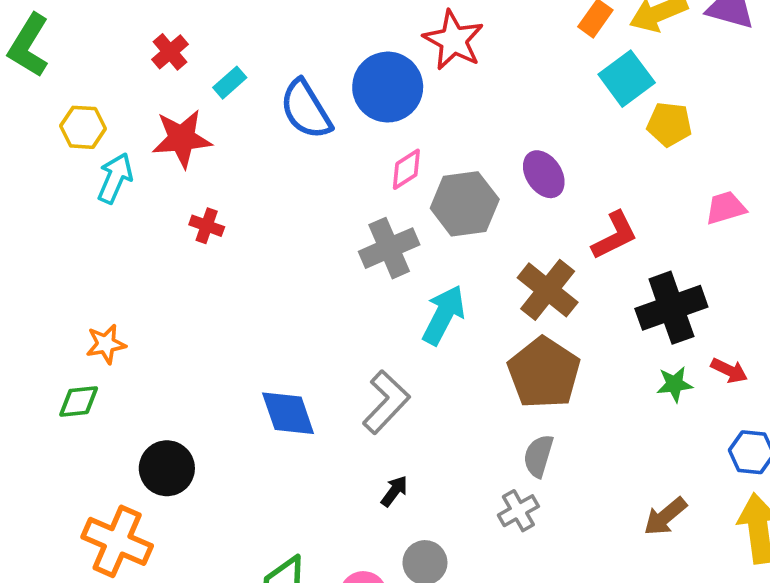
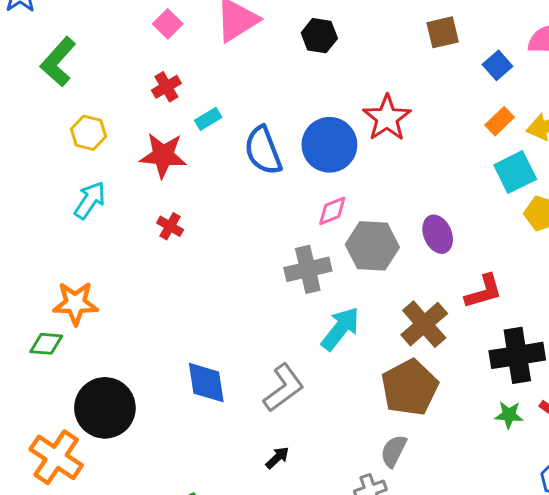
cyan arrow: (115, 178) -> (90, 200), moved
orange star: (106, 344) -> (75, 303), size x1.4
black circle: (167, 468) -> (105, 408), size x1.4

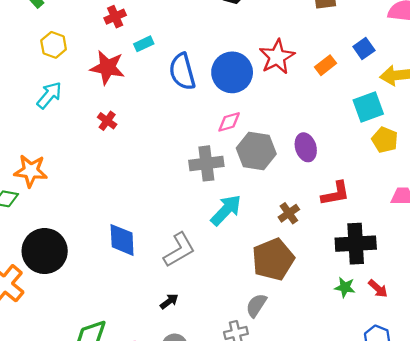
blue square: (498, 65) -> (364, 49), moved
orange rectangle: (500, 121) -> (325, 65), moved
brown cross: (424, 324) -> (289, 213), size x0.6

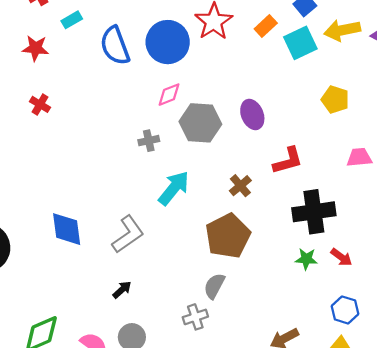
red star: (107, 68) -> (36, 48), size x0.7
cyan square: (368, 107) -> (300, 43), moved
gray cross: (206, 163) -> (149, 141), size x0.6

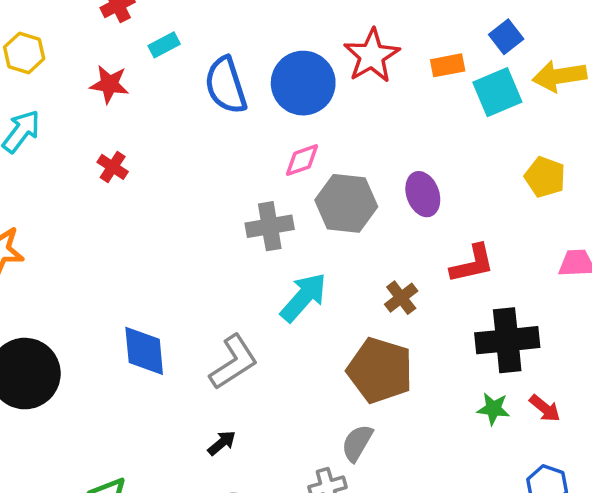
orange rectangle: (266, 26) -> (448, 65), turned 30
gray cross: (149, 141) -> (270, 226), size x1.5
brown pentagon: (228, 236) -> (380, 370), turned -30

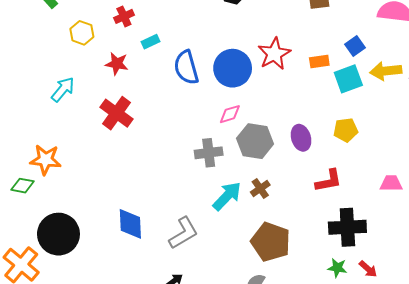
yellow hexagon: (24, 53) -> (82, 33), moved
red cross: (113, 167) -> (117, 113), size x1.8
yellow pentagon: (545, 177) -> (346, 130), moved, turned -30
brown cross: (401, 298) -> (260, 188), moved

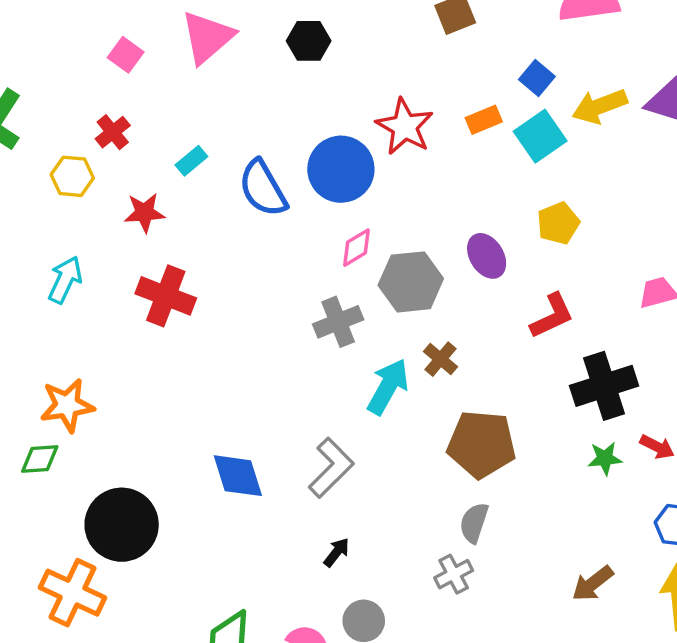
red cross: (124, 16) -> (113, 132), moved

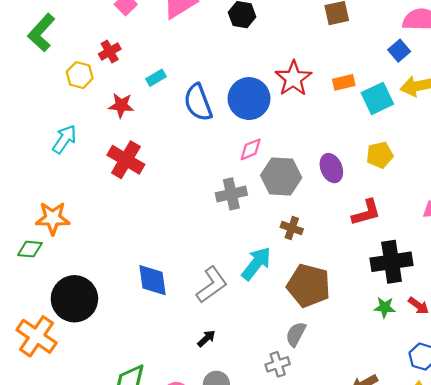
blue square: (537, 78) -> (399, 51), moved
brown cross: (441, 359) -> (292, 228), turned -30
cyan arrow: (388, 387) -> (256, 264), moved

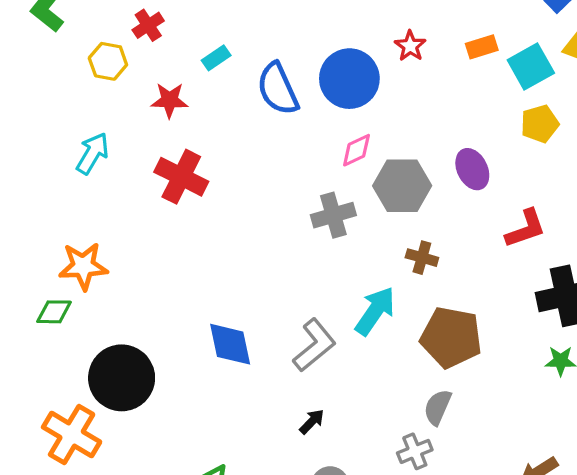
red star: (293, 78) -> (410, 46), size x0.6
yellow pentagon: (380, 155) -> (540, 124), moved

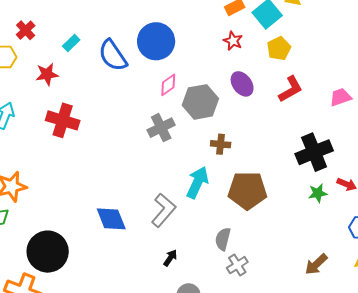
red star: (410, 46) -> (233, 41), moved
red L-shape: (526, 229) -> (291, 89), moved
gray semicircle: (438, 407) -> (223, 239), moved

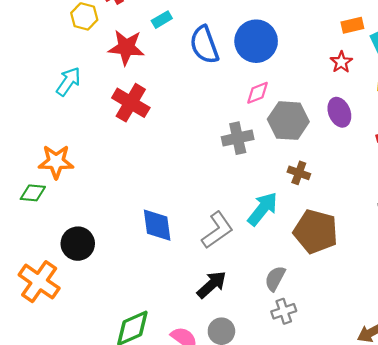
red star: (47, 74) -> (126, 47), size x1.4
black circle: (48, 252) -> (78, 244), size x0.7
black arrow: (170, 258) -> (212, 285), size x1.6

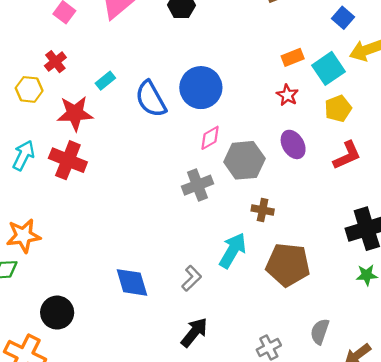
red cross: (131, 103) -> (68, 160), moved
gray L-shape: (217, 230) -> (192, 278), size x0.7
gray semicircle: (275, 278) -> (320, 332), moved

